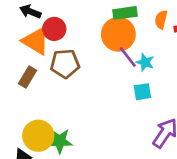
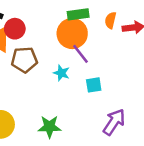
cyan star: (145, 62) -> (61, 73), moved
green star: (60, 141) -> (49, 127), moved

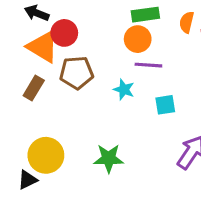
orange circle: (72, 33) -> (138, 39), size x0.7
purple line: (81, 54) -> (148, 65), turned -48

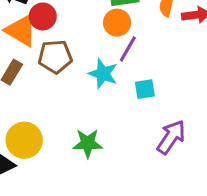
purple line: (148, 65) -> (128, 49), turned -64
cyan star: (124, 90) -> (103, 74), size x1.4

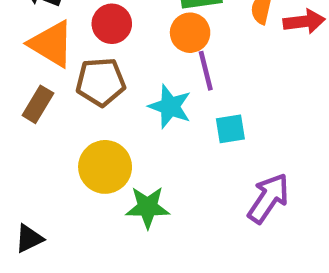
red circle: (43, 16) -> (112, 24), moved
purple line: (128, 49) -> (206, 71), turned -44
yellow circle: (24, 140) -> (105, 167), moved

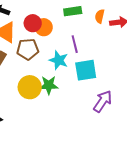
orange circle: (190, 33) -> (44, 27), moved
cyan square: (230, 129) -> (86, 70), size x1.6
green star: (148, 207) -> (49, 85), moved

